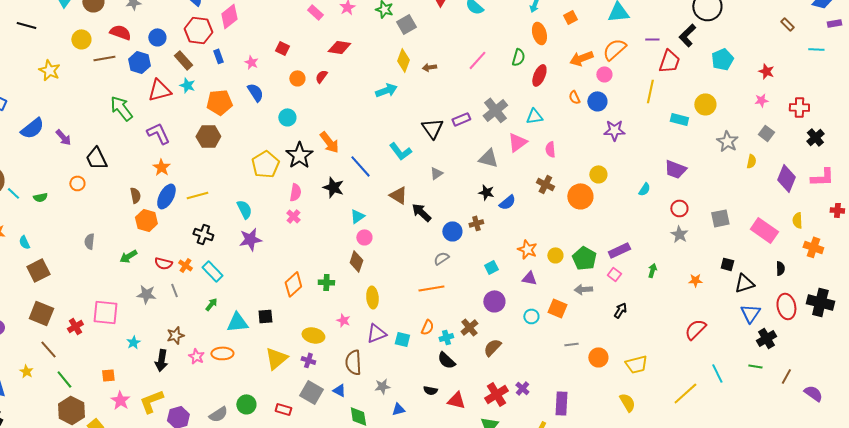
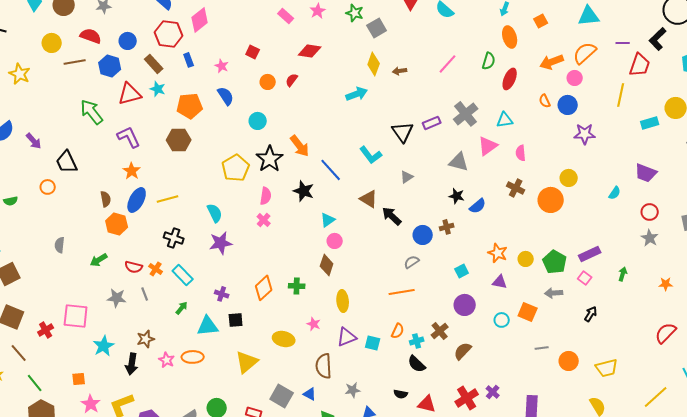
cyan rectangle: (679, 119) -> (650, 123), turned -30
cyan star: (133, 342) -> (104, 346), size x1.5
purple cross: (308, 360) -> (222, 294), moved

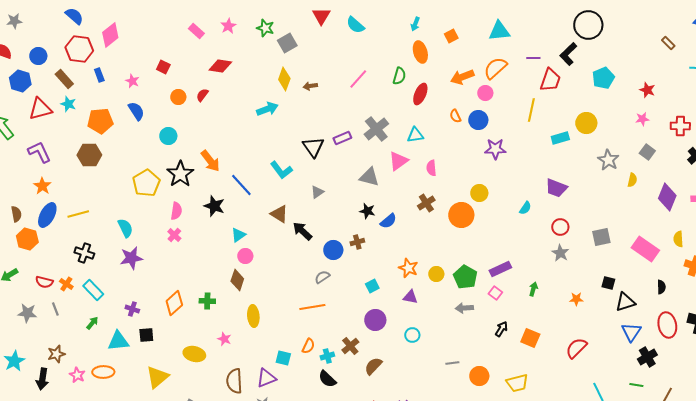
brown cross: (516, 188) -> (426, 203), turned 30
orange square: (528, 312) -> (530, 338), moved
purple triangle: (347, 337) -> (266, 378), moved

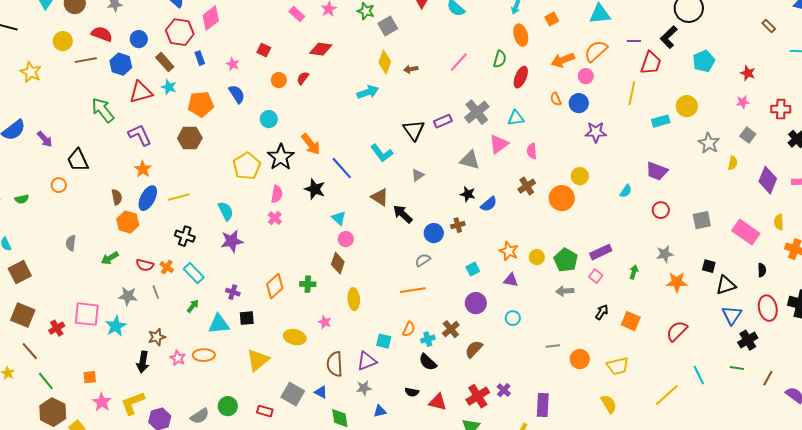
cyan triangle: (238, 235) -> (339, 218), turned -42
gray star: (560, 253) -> (665, 254), moved, turned 30
orange star: (576, 299) -> (677, 282), size x1.5
cyan star: (14, 361) -> (116, 326), moved

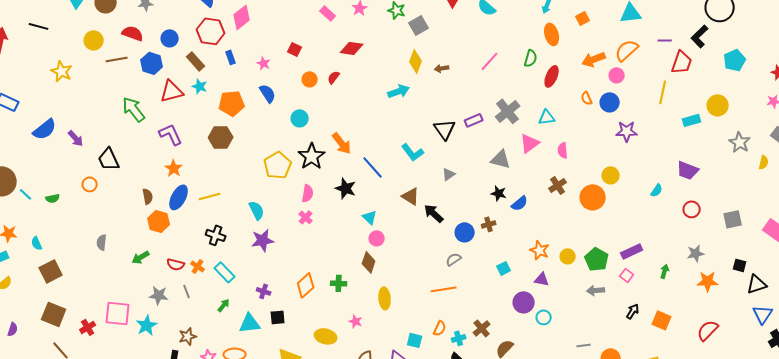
purple circle: (476, 303) -> (524, 302), moved

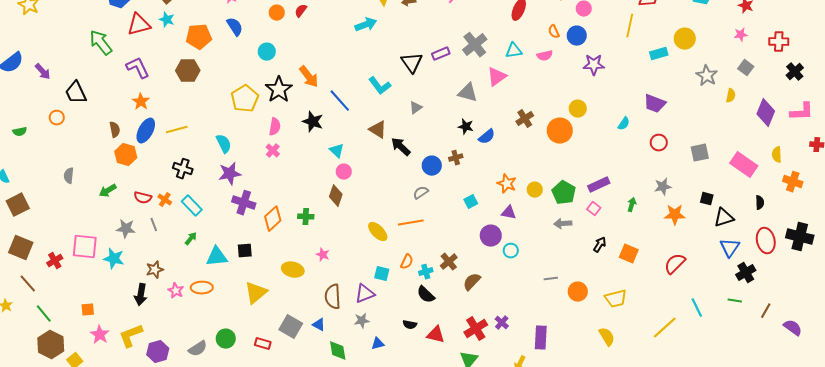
pink semicircle: (563, 150) -> (545, 56), moved, turned -98
purple cross: (264, 291) -> (244, 203), moved, size x1.6
yellow ellipse: (385, 298) -> (378, 232), moved, turned -40
cyan star: (147, 325) -> (114, 259), turned -30

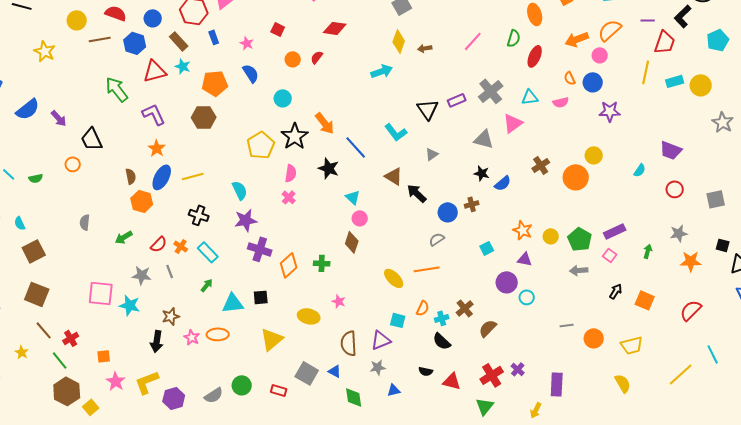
cyan rectangle: (659, 54) -> (675, 81), moved
red semicircle: (143, 198) -> (159, 244), turned -60
red cross: (55, 261) -> (71, 338), moved

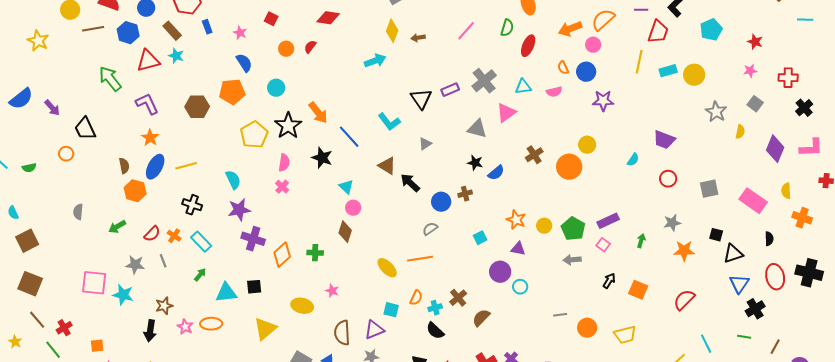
orange pentagon: (215, 83) -> (232, 92), moved

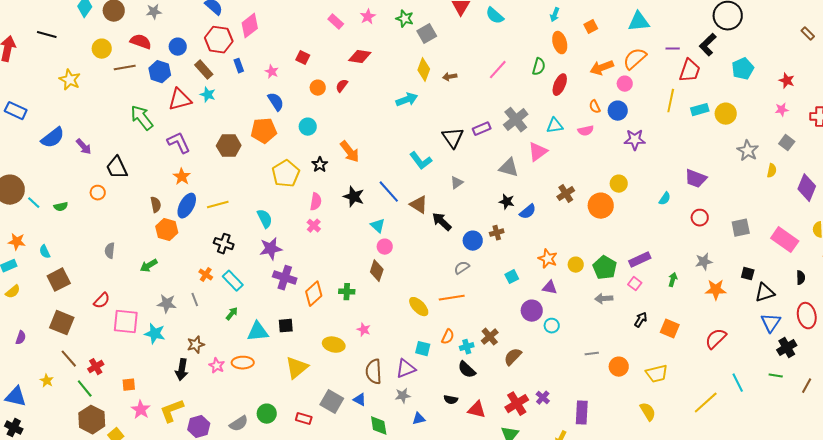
black star: (288, 126) -> (320, 165), size x0.6
blue line: (349, 137) -> (389, 192), moved
red semicircle: (152, 234) -> (102, 301), moved

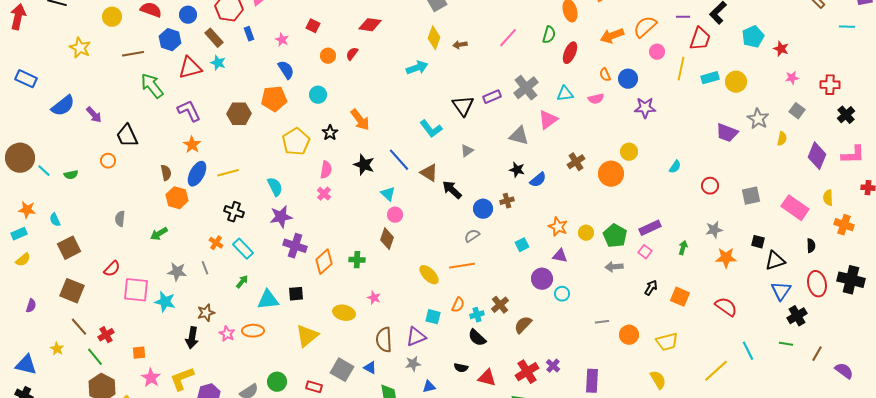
brown line: (125, 68) -> (133, 54), moved
red star: (787, 81) -> (781, 49), moved
pink circle: (625, 84) -> (657, 52), moved
purple trapezoid: (696, 179) -> (727, 133), moved
red semicircle: (716, 339) -> (726, 307), turned 80

